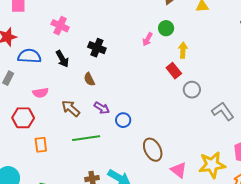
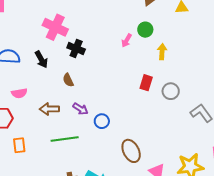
pink cross: (60, 26) -> (55, 27), moved, size x1.4
red rectangle: (174, 71) -> (146, 83), moved, turned 56
brown arrow: (71, 108) -> (49, 109), turned -42

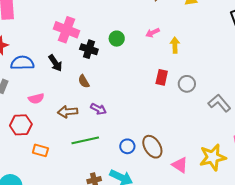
green circle: (145, 30) -> (117, 39), moved
pink arrow: (127, 40) -> (153, 33), moved, turned 40
blue circle: (102, 121) -> (127, 146), moved
orange rectangle: (19, 145) -> (40, 150), turned -63

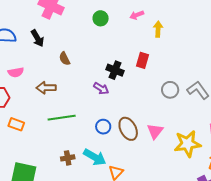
black cross: (89, 49) -> (115, 70), moved
gray circle: (187, 84) -> (170, 90), moved
purple arrow: (98, 109) -> (101, 88), moved
pink triangle: (180, 165) -> (155, 131), moved, turned 30

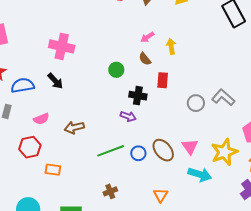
green circle: (101, 18) -> (116, 70), moved
brown semicircle: (64, 59) -> (145, 59), moved
green line: (62, 118) -> (111, 151), moved
cyan arrow: (95, 157) -> (200, 174), moved

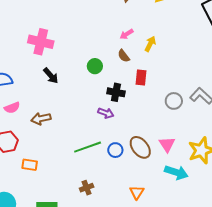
yellow arrow: (171, 46) -> (150, 44), turned 35
black arrow: (55, 81) -> (51, 76), moved
pink semicircle: (41, 119) -> (12, 108), moved
brown arrow: (74, 127) -> (41, 119), moved

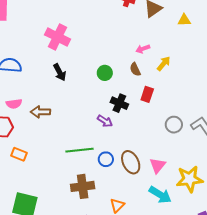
pink semicircle: (12, 108) -> (14, 104), moved
brown cross: (87, 188) -> (83, 186), moved, size x1.6

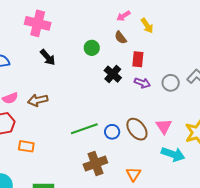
yellow arrow: (164, 64) -> (147, 26), turned 119
black cross: (119, 103) -> (113, 74), turned 30
purple arrow: (105, 121) -> (142, 83), moved

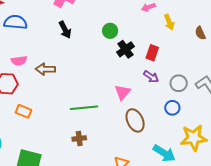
brown semicircle: (121, 38) -> (200, 33), moved
black cross: (113, 74) -> (125, 49), moved
pink triangle: (164, 126) -> (123, 92), moved
blue circle: (112, 132) -> (172, 108), moved
brown cross: (95, 163) -> (79, 138), moved, size x0.6

